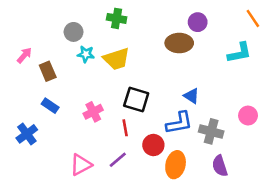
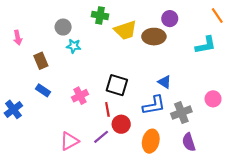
pink arrow: (24, 55) -> (18, 38), moved, turned 128
yellow trapezoid: (117, 59) -> (125, 30), moved
gray cross: (211, 131) -> (181, 113), turned -36
blue cross: (27, 134) -> (13, 109), moved
red circle: (153, 145) -> (121, 124), moved

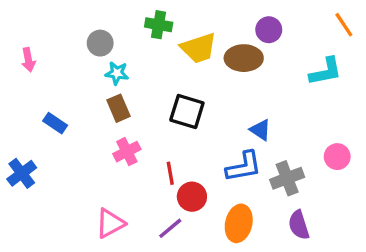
brown rectangle: (41, 61) -> (119, 108), moved
black square: (117, 85) -> (187, 112), moved
blue rectangle: (43, 90) -> (55, 123), moved
purple line: (101, 137) -> (170, 228), moved

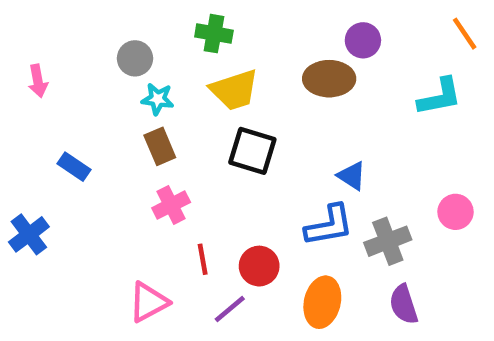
yellow trapezoid: (199, 48) -> (234, 90), moved
red line: (170, 173) -> (203, 259), moved

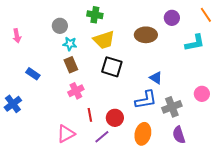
purple circle: (363, 40) -> (172, 18), moved

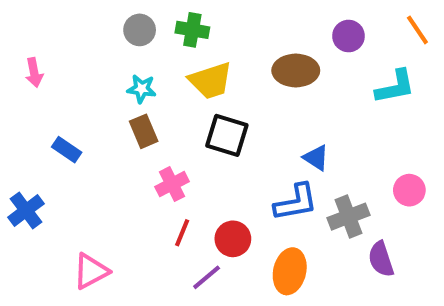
gray circle: (60, 26) -> (140, 30), moved
pink cross: (76, 91) -> (172, 184), moved
red line: (90, 115) -> (182, 233), turned 32
pink triangle: (66, 134) -> (91, 271), moved
purple semicircle: (179, 135) -> (381, 259), moved

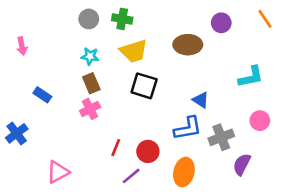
cyan L-shape: (395, 87) -> (251, 77), moved
pink cross: (172, 184) -> (90, 109), moved
purple semicircle: (381, 259) -> (242, 164), turned 45

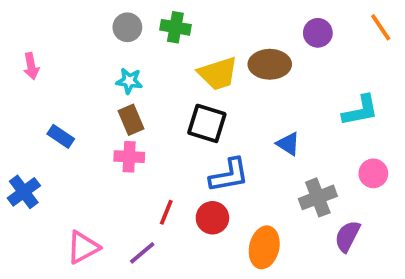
yellow trapezoid: (134, 51) -> (218, 74), moved
pink cross: (90, 109) -> (129, 157), turned 30
blue L-shape: (188, 128) -> (229, 175), moved
purple line: (131, 176) -> (142, 253), moved

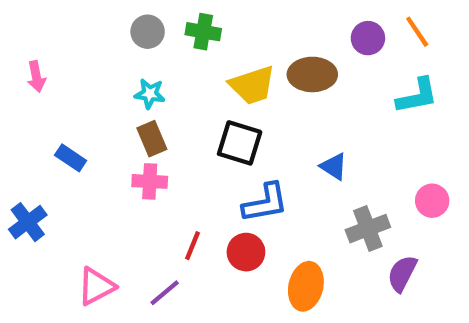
orange line: (381, 27) -> (417, 32), moved
cyan L-shape: (360, 111) -> (417, 96), moved

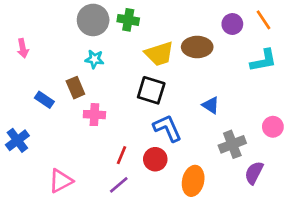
gray circle: (148, 32) -> (93, 20), size x1.5
brown rectangle: (152, 139) -> (75, 88), moved
blue L-shape: (265, 203) -> (167, 128), turned -104
purple line: (165, 293) -> (119, 185), moved

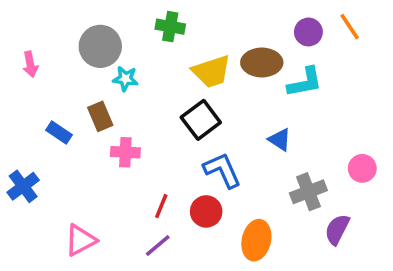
gray circle: (93, 20) -> (100, 46), moved
cyan L-shape: (263, 61) -> (305, 82), moved
black square: (151, 90) -> (201, 120), turned 36

